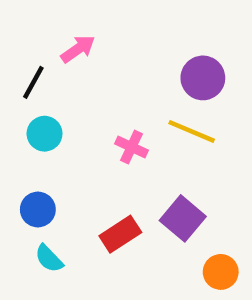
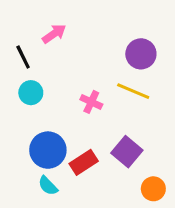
black line: (33, 82) -> (23, 57), turned -55
blue circle: (38, 209) -> (48, 150), moved, size x1.5
cyan semicircle: (49, 259) -> (48, 186), moved

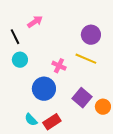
blue circle: (48, 150) -> (44, 89), moved
red rectangle: (84, 162) -> (52, 122), moved
orange circle: (153, 189) -> (103, 107), moved

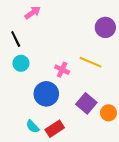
pink arrow: (35, 22) -> (33, 13), moved
purple circle: (91, 35) -> (105, 27), moved

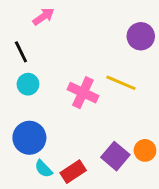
pink cross: (62, 70) -> (83, 93), size x1.5
blue circle: (46, 94) -> (29, 138), moved
purple square: (86, 103) -> (115, 156), moved

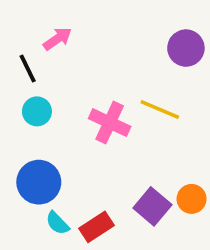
pink arrow: (43, 17) -> (57, 39), moved

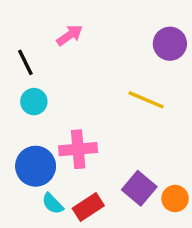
pink arrow: (57, 39) -> (70, 35), moved
pink cross: (110, 123) -> (78, 149), moved, turned -30
orange circle: (192, 199) -> (175, 198), moved

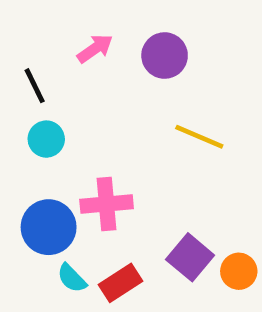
purple circle: (170, 44) -> (165, 56), moved

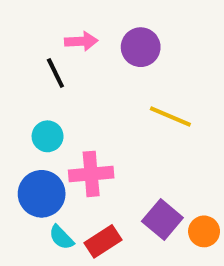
pink arrow: (95, 49) -> (81, 41), turned 32
black line: (35, 86) -> (55, 73), moved
cyan circle: (46, 139) -> (48, 136), moved

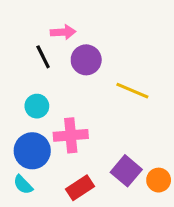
purple circle: (141, 47) -> (86, 60), moved
cyan semicircle: (61, 237) -> (23, 185), moved

